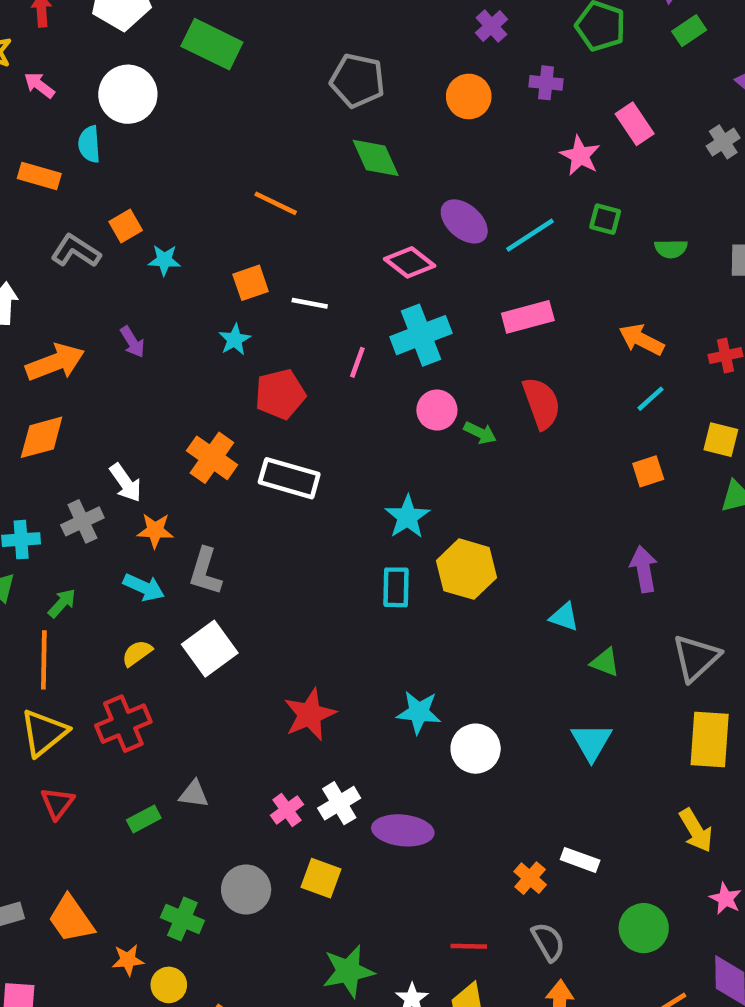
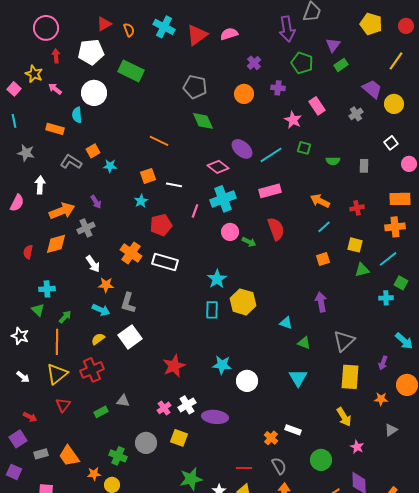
gray cross: (82, 521) -> (86, 228), moved

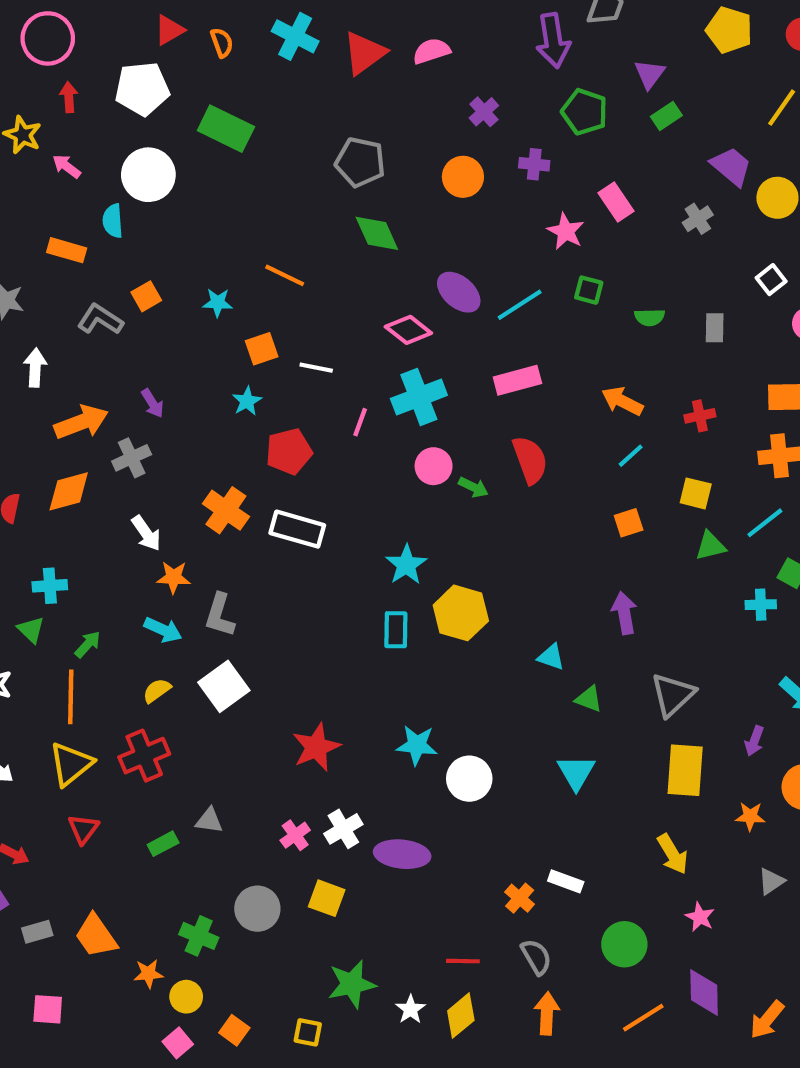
cyan star: (110, 166) -> (218, 303), moved

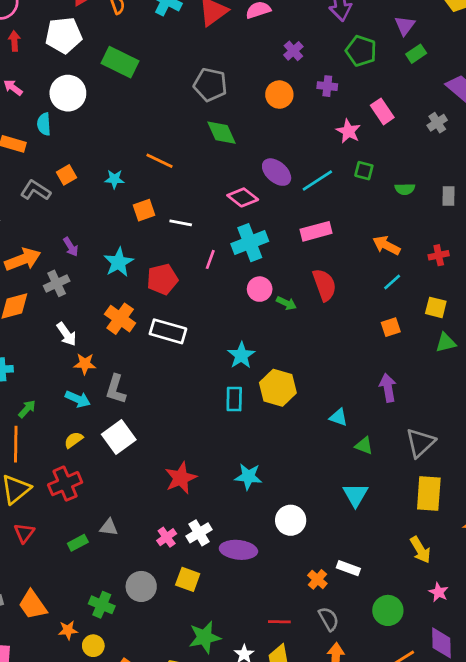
cyan star: (247, 401) -> (119, 262), moved, size x1.5
white circle: (469, 779) -> (291, 520), moved

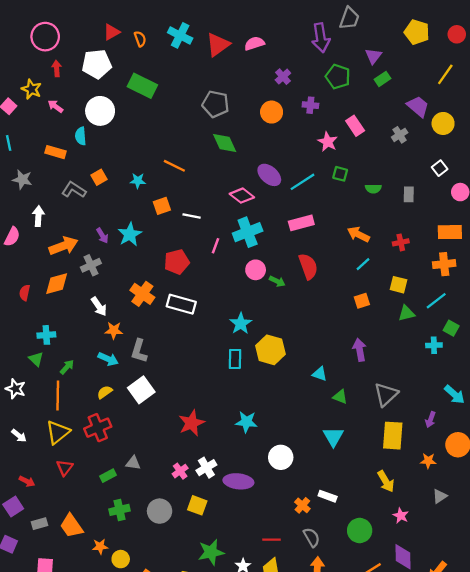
cyan star: (119, 262) -> (130, 234), moved
green cross: (102, 605) -> (120, 510), moved, turned -36

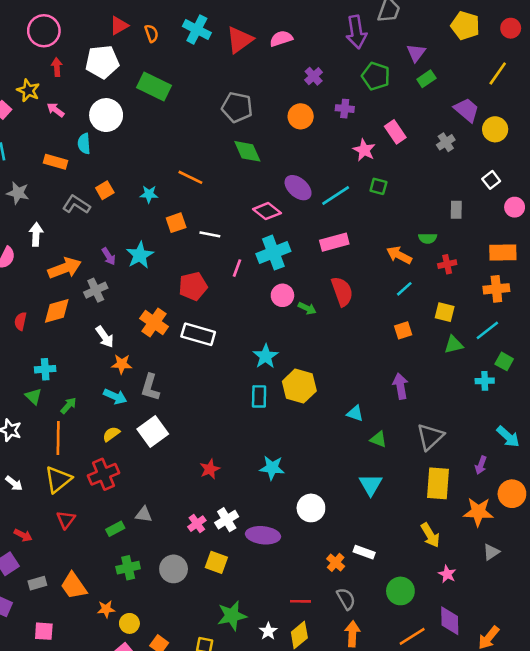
green semicircle: (373, 189) -> (428, 238), moved
red star: (192, 423) -> (210, 469), size x0.7
orange star: (428, 461) -> (478, 512), size x1.6

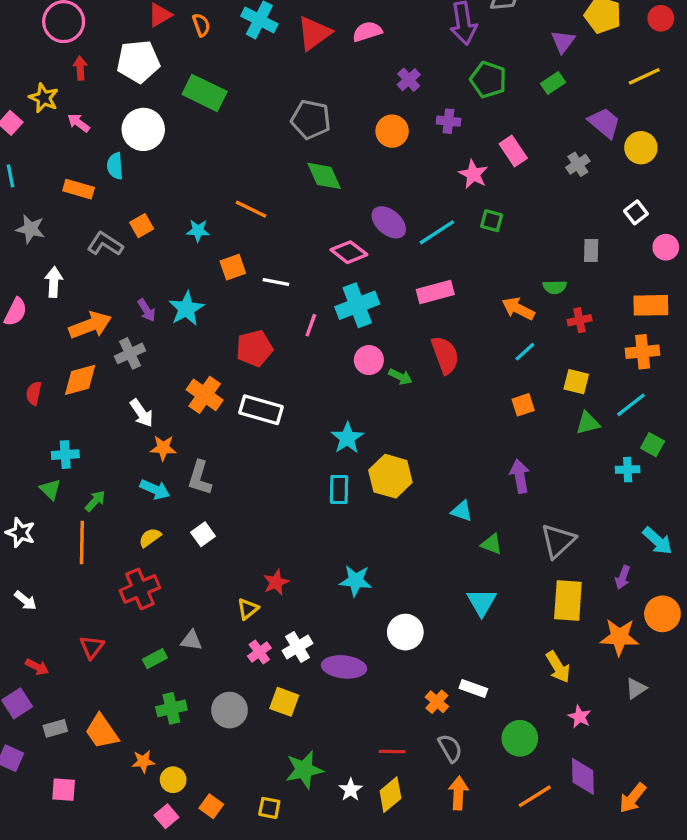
purple triangle: (416, 53) -> (563, 42), moved
yellow line: (498, 74) -> (644, 76), turned 30
white square: (153, 431) -> (203, 534), size x0.6
yellow triangle: (58, 479) -> (248, 609), moved, size x0.6

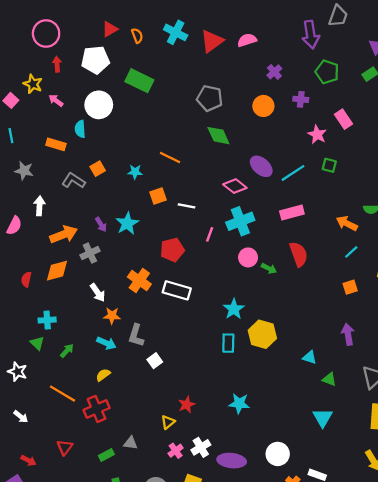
white square: (203, 534) -> (155, 361), moved
orange line: (82, 543) -> (63, 394), moved, turned -60
white circle: (405, 632) -> (278, 454), moved

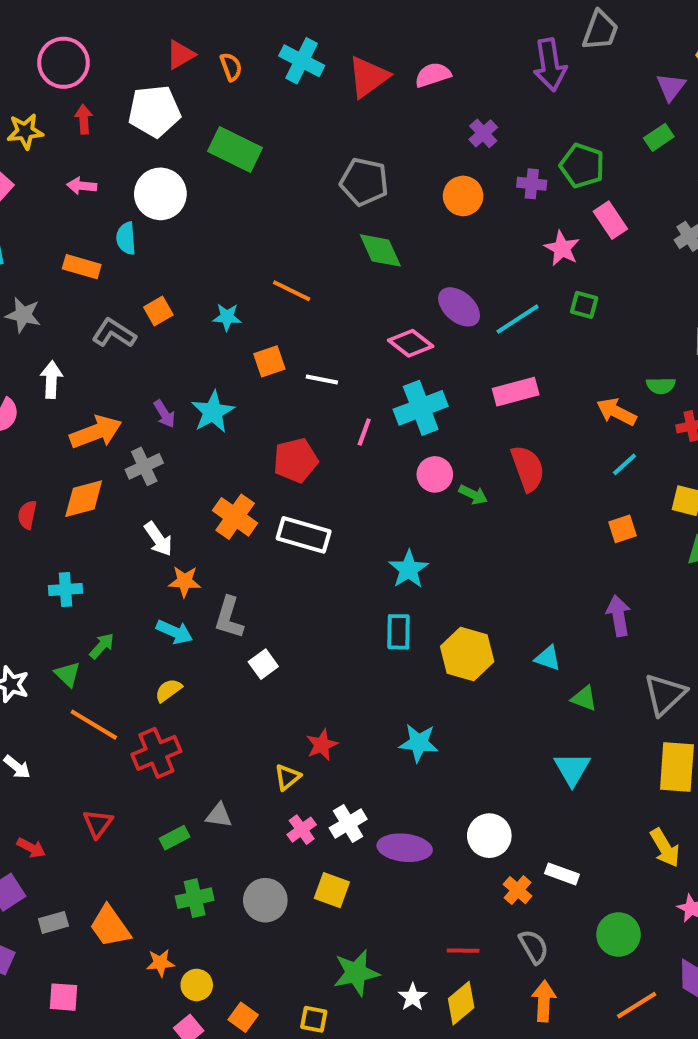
green pentagon: (327, 72) -> (582, 166), moved
yellow star: (33, 84) -> (25, 131), moved, turned -30
pink arrow: (56, 100) -> (82, 186), turned -32
yellow hexagon: (262, 334) -> (467, 654), moved
green triangle: (37, 343) -> (68, 674), moved

